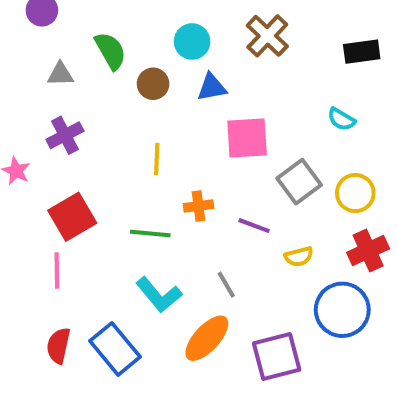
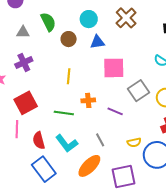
yellow semicircle: (299, 257) -> (134, 142), moved
red semicircle: (58, 346) -> (39, 140), moved, turned -30

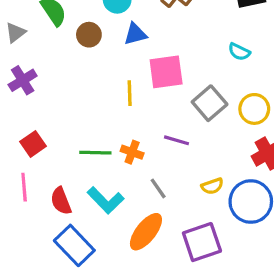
gray triangle: (23, 32) -> (16, 33), turned -32
yellow line: (69, 76) -> (130, 93), moved
orange cross: (88, 100) -> (132, 152), moved, turned 32
red square: (26, 103) -> (33, 144), size x0.7

